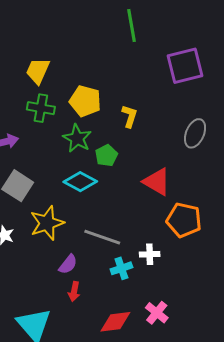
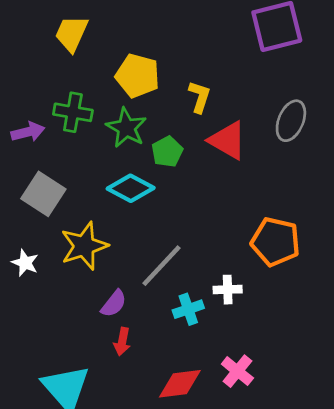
green cross: (41, 108) -> (73, 112), moved
red triangle: (157, 182) -> (228, 140), moved
gray line: (102, 237) -> (162, 266), turned -66

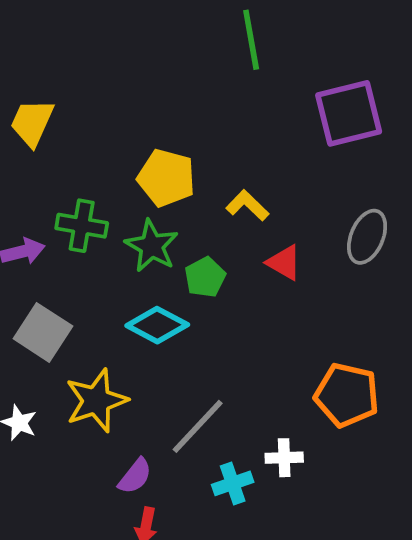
yellow trapezoid: (72, 34) -> (32, 123), moved
yellow L-shape: (200, 97) -> (247, 205), turned -64
red triangle: (228, 140) -> (284, 263), size x0.7

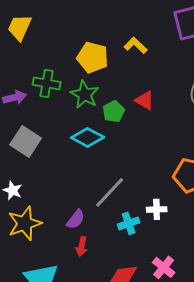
yellow L-shape: (247, 205) -> (136, 45), moved
red triangle: (284, 263) -> (145, 100), moved
yellow star: (96, 401) -> (25, 223), moved

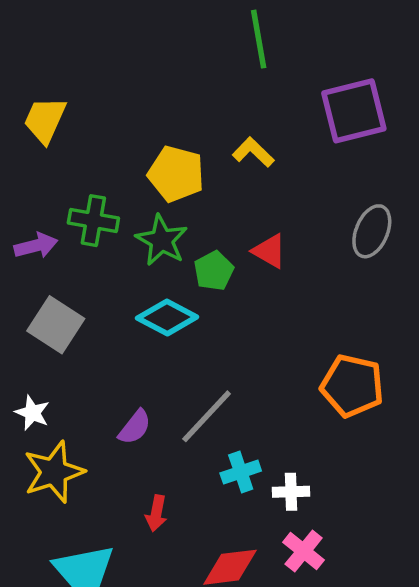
white cross: (157, 209) -> (291, 492), moved
purple semicircle: (76, 219) -> (135, 427), moved

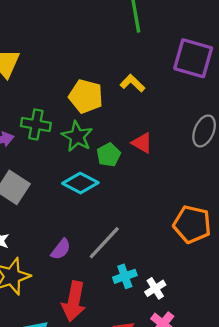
purple square: (354, 111) -> (193, 58), turned 30
white cross: (291, 492) -> (155, 288), turned -30
red arrow: (156, 513) -> (74, 301), size x1.8

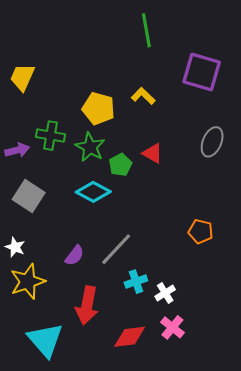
orange pentagon: (192, 224) -> (201, 231), size x0.7

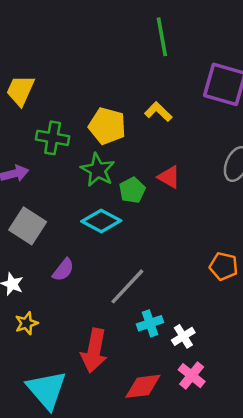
green cross: (50, 136) -> (53, 138), moved
purple semicircle: (74, 255) -> (63, 270), moved
yellow star: (28, 282) -> (26, 323), size x0.6

